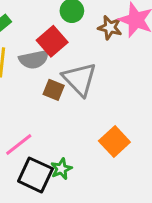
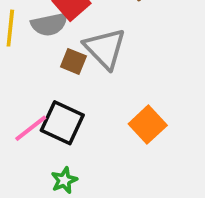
green star: (61, 169) -> (64, 180), moved
black square: (35, 175) -> (62, 123), moved

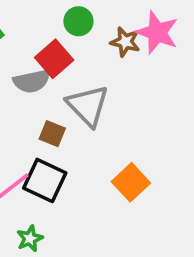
brown square: (73, 61) -> (52, 134), moved
green star: (64, 180) -> (30, 239), moved

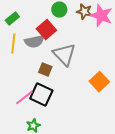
brown star: (125, 42) -> (84, 12), moved
orange square: (131, 182) -> (99, 82), moved

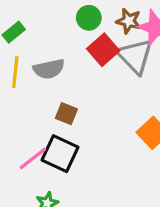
red square: (46, 30) -> (103, 50), moved
gray triangle: (64, 55) -> (135, 56), moved

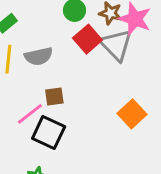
brown square: (66, 114) -> (54, 97), turned -30
pink line: (33, 158) -> (30, 114), moved

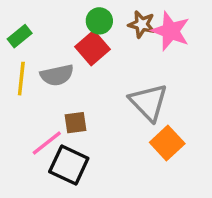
red square: (87, 39) -> (93, 48), moved
gray triangle: (116, 45) -> (148, 102), moved

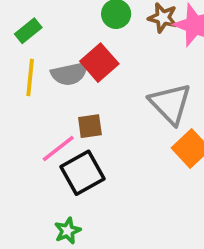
red square: (93, 48) -> (99, 63), moved
black square: (69, 165) -> (82, 173), turned 36

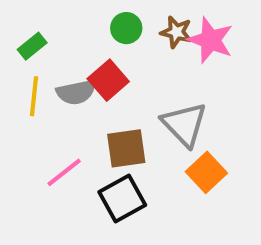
brown square: (90, 126) -> (126, 148), moved, size x1.5
black square: (82, 173) -> (122, 198), moved

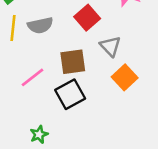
red square: (108, 80) -> (87, 18), moved
gray triangle: (184, 124) -> (110, 46), size x0.7

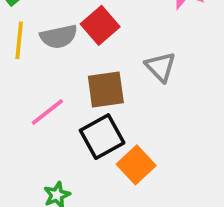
red square: (87, 18) -> (100, 25), moved
orange square: (125, 77) -> (136, 165), moved

